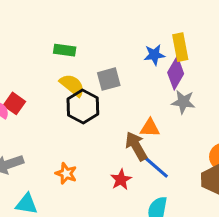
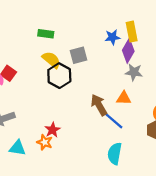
orange triangle: (150, 128) -> (124, 98), moved
orange star: (66, 173) -> (45, 142), moved
red star: (121, 180) -> (52, 130), moved

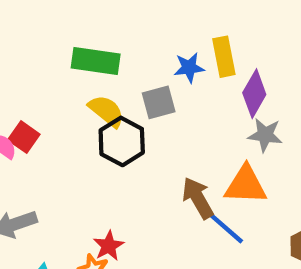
yellow rectangle: (132, 32) -> (224, 57), moved
green rectangle: (46, 34) -> (96, 61), size x1.5
blue star: (112, 37) -> (189, 68), moved
orange triangle: (124, 98) -> (246, 185), size x1.5

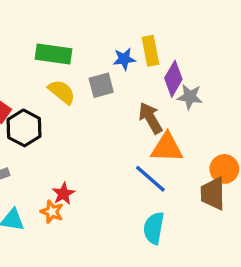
gray star: (265, 135) -> (190, 97), moved
black hexagon: (122, 141) -> (24, 128), moved
brown arrow: (198, 198) -> (150, 118), moved

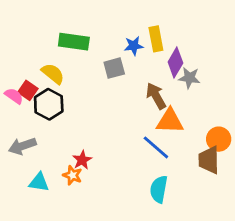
yellow semicircle: (62, 92) -> (53, 74), moved

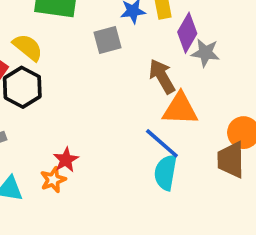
orange star: (72, 175) -> (53, 180), turned 30
cyan semicircle: (159, 189) -> (166, 172), moved

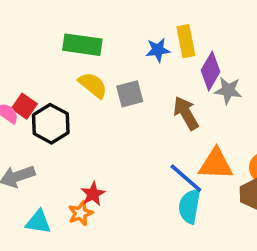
gray square: (108, 40) -> (130, 94), moved
yellow semicircle: (28, 47) -> (93, 85), moved
orange triangle: (180, 109) -> (216, 164), moved

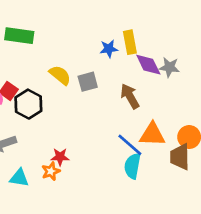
green rectangle: (82, 45) -> (19, 36), moved
purple diamond: (211, 71) -> (148, 65), turned -56
gray star: (228, 90) -> (169, 67), moved
red star: (93, 194) -> (60, 157), turned 30

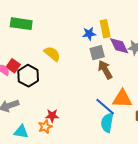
gray square: (88, 82) -> (97, 53), moved

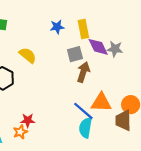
blue star: (89, 34) -> (57, 27), moved
brown arrow: (105, 70) -> (83, 72), turned 48

